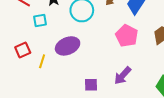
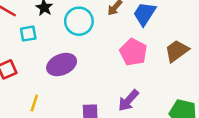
yellow line: (42, 61) -> (34, 103), moved

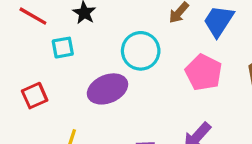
cyan circle: (79, 21) -> (141, 51), moved

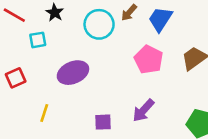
cyan circle: (141, 51) -> (99, 24), moved

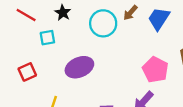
pink pentagon: (149, 60) -> (155, 70), moved

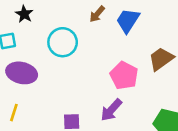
cyan circle: (103, 23) -> (63, 42), moved
purple ellipse: (79, 67) -> (22, 73), moved, turned 36

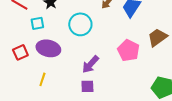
purple arrow: (111, 110) -> (90, 64), moved

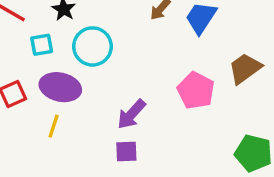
cyan circle: (80, 24) -> (92, 46), moved
yellow line: (42, 79) -> (54, 126), moved

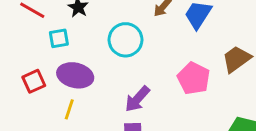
cyan circle: (92, 46) -> (125, 40), moved

